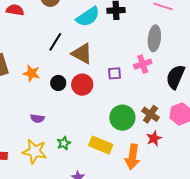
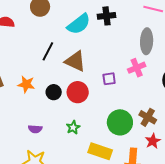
green star: (64, 143) -> (73, 127), moved

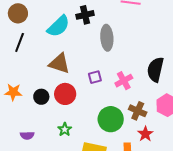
gray ellipse: (147, 41) -> (107, 38), moved
black line: (48, 51) -> (20, 42), moved
pink cross: (137, 68) -> (124, 81), moved

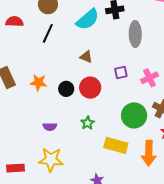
brown triangle: (59, 64) -> (86, 57), size x0.6

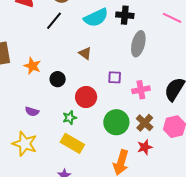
red circle: (90, 88) -> (86, 97), moved
yellow rectangle: (116, 145) -> (72, 143), moved

